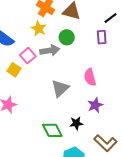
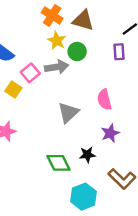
yellow star: (39, 29) -> (57, 41), moved

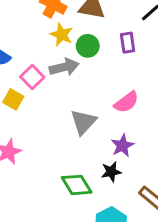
purple rectangle: (119, 52) -> (128, 43), moved
pink semicircle: (104, 100) -> (126, 102), turned -108
purple star: (110, 133) -> (122, 146), moved

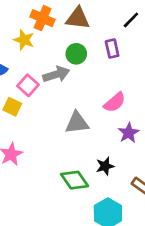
yellow star: (62, 35) -> (24, 40), moved
gray triangle: (83, 122) -> (77, 123), turned 45
purple star: (122, 146) -> (129, 133), moved

